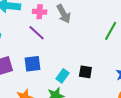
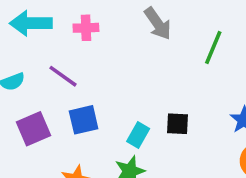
gray arrow: (64, 14) -> (158, 24), moved
purple line: (37, 33) -> (63, 76), moved

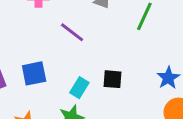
purple line: (63, 76) -> (72, 32), moved

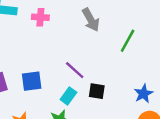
purple line: (72, 32) -> (75, 70), moved

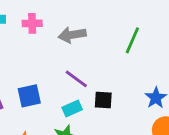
gray arrow: (91, 20) -> (72, 35), moved, turned 115
cyan rectangle: (68, 96) -> (72, 108), turned 35

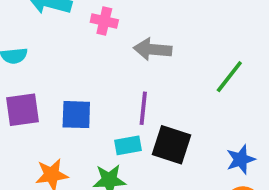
purple line: (76, 79) -> (143, 108), turned 45
black square: (103, 100) -> (171, 145), size x1.5

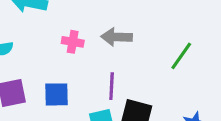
pink cross: (104, 21) -> (73, 42), moved

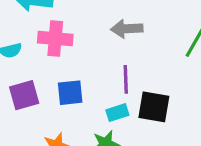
pink cross: (73, 42) -> (55, 39), moved, size x1.5

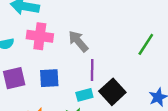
gray arrow: (127, 29) -> (78, 41), moved, turned 50
black square: (154, 107) -> (112, 92), turned 35

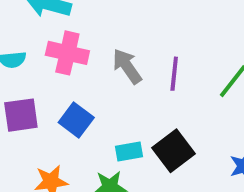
purple line: (92, 70) -> (174, 74), moved
blue square: (49, 78) -> (76, 120), turned 35

